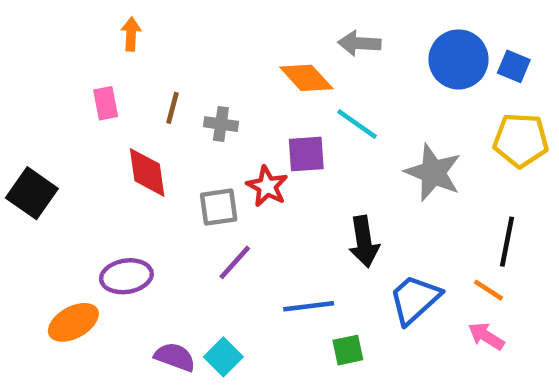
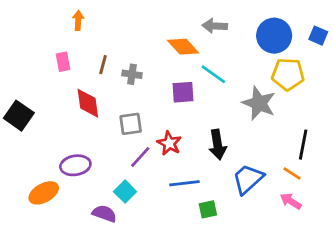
blue square: (514, 66) -> (318, 36), moved
yellow pentagon: (521, 140) -> (288, 74), moved
red star: (267, 186) -> (169, 143), moved
cyan square: (223, 357) -> (125, 192), moved

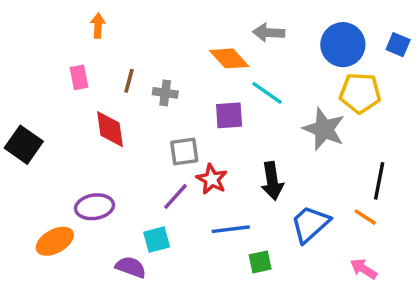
gray square: (131, 124) -> (184, 152), moved
cyan square: (125, 192) -> (157, 240), turned 30
pink arrow: (291, 201) -> (364, 269), moved

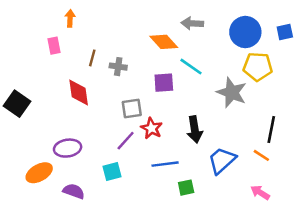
blue square: (398, 45) -> (285, 32), turned -35
pink rectangle: (79, 77) -> (54, 46), moved
purple semicircle: (131, 267) -> (74, 191), moved

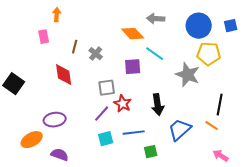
gray cross: (118, 67) -> (96, 54), turned 32
cyan square: (112, 172) -> (106, 139), moved
pink arrow: (260, 193) -> (221, 156), moved

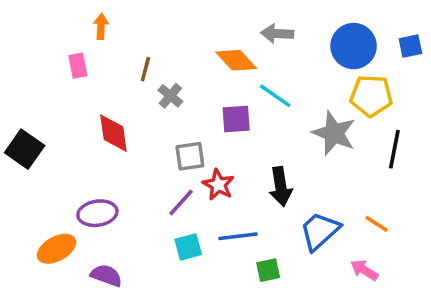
brown line: (75, 47) -> (145, 69), moved
black line: (220, 105) -> (394, 149), moved
pink arrow: (221, 156) -> (364, 270), moved

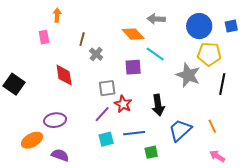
orange line: (377, 224) -> (212, 126), turned 32
pink arrow: (364, 270) -> (217, 156), moved

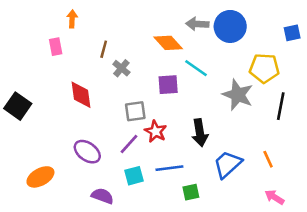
blue circle: (199, 26) -> (230, 26), moved
purple ellipse: (55, 120) -> (87, 152), moved, turned 45
purple semicircle: (60, 155) -> (102, 196), moved

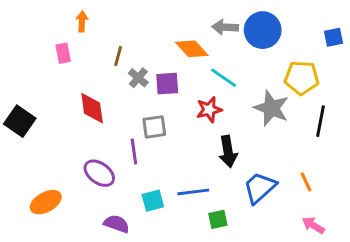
purple square: (168, 85) -> (167, 84), moved
red star: (156, 131) -> (209, 110), moved, turned 30
purple line: (129, 144) -> (134, 151), moved, turned -50

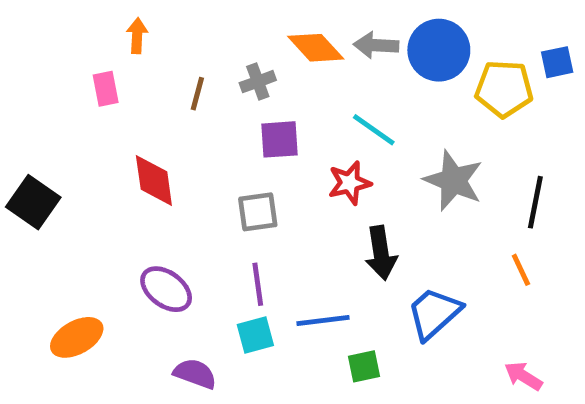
orange diamond: (192, 49) -> (316, 48), moved
gray cross: (138, 78) -> (258, 82), moved, turned 30
yellow pentagon: (302, 78) -> (504, 89), moved
purple line: (134, 151) -> (258, 284), moved
orange line: (306, 182) -> (521, 270), moved

